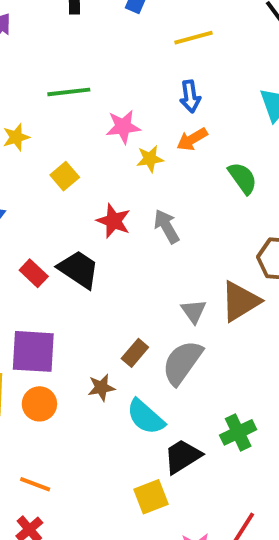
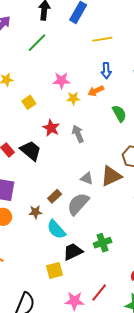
green line: (69, 92) -> (37, 43), moved, turned -45
blue arrow: (190, 96) -> (106, 71), moved
gray triangle: (194, 311) -> (87, 178), turned -40

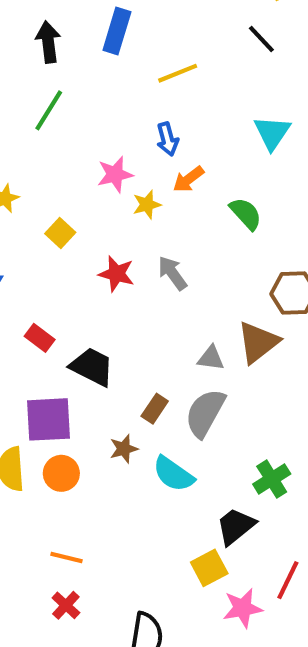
blue arrow: (106, 71) -> (167, 139), moved
black trapezoid: (31, 151) -> (92, 367), moved
black trapezoid: (73, 252) -> (236, 526), moved
yellow square: (55, 270) -> (209, 568), moved

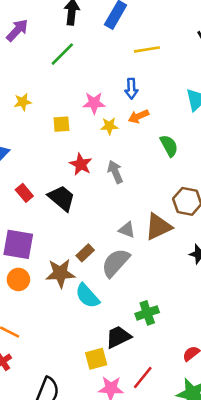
yellow square: (60, 233) -> (61, 124), moved, turned 30
black trapezoid: (92, 367) -> (62, 198), moved
brown star: (124, 449) -> (60, 273), size x1.6

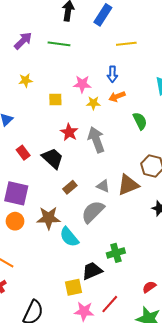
purple arrow: (17, 30) -> (23, 41), moved
green line: (62, 54) -> (59, 44), turned 50
gray arrow: (115, 172) -> (96, 140), size x1.4
brown rectangle: (85, 253) -> (70, 187), moved

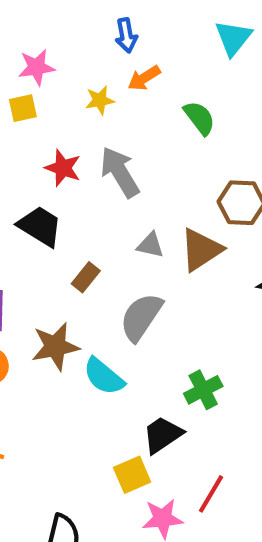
pink star: (82, 84) -> (37, 67), moved
gray triangle: (103, 186) -> (150, 245), moved

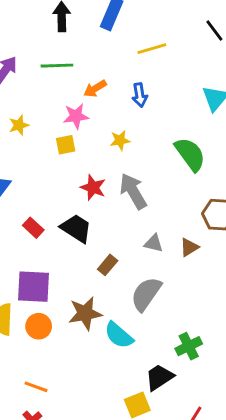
orange arrow: (144, 78) -> (95, 89), moved
green semicircle: (199, 118) -> (190, 154), size x1.4
brown triangle: (201, 250) -> (189, 247), size x0.6

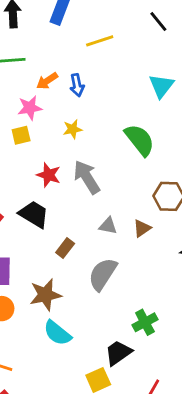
blue arrow: (140, 95) -> (77, 85), moved
cyan semicircle: (119, 335) -> (57, 333), moved

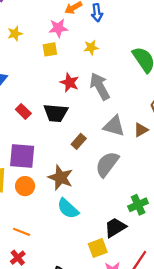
black trapezoid: (34, 214) -> (56, 113), turned 150
gray triangle: (108, 226) -> (114, 126), size x1.5
brown star: (45, 295) -> (61, 177), turned 30

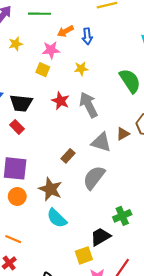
yellow star: (15, 34) -> (16, 44), moved
yellow square: (50, 49) -> (43, 70), turned 32
black trapezoid: (56, 113) -> (21, 103), moved
brown triangle: (141, 130) -> (123, 134), moved

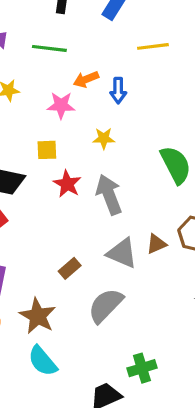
yellow square: (43, 70) -> (47, 150), moved, turned -32

